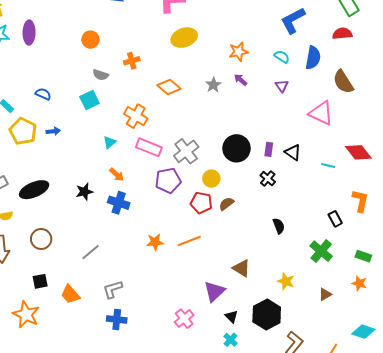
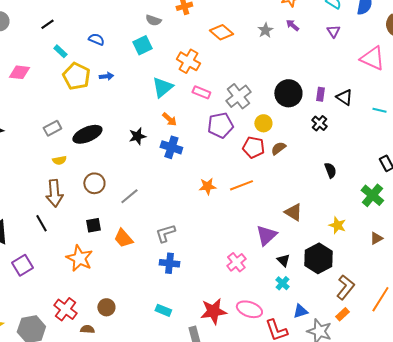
cyan triangle: (110, 142) -> (162, 87), size x1.6
pink rectangle: (149, 147) -> (201, 92), size x0.7
gray line: (90, 252) -> (129, 196), moved

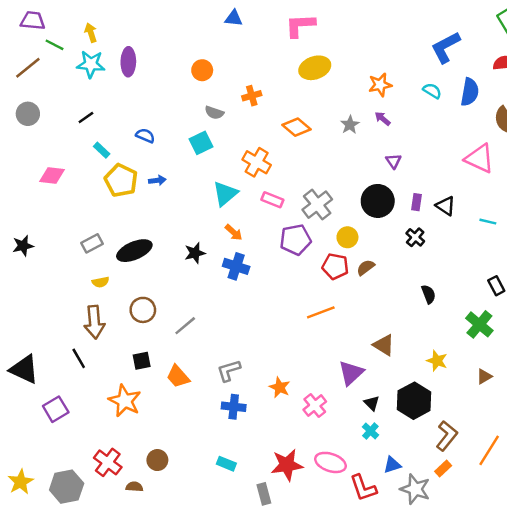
purple triangle: (333, 31) -> (393, 161), moved
orange star: (207, 186) -> (280, 387), moved, turned 30

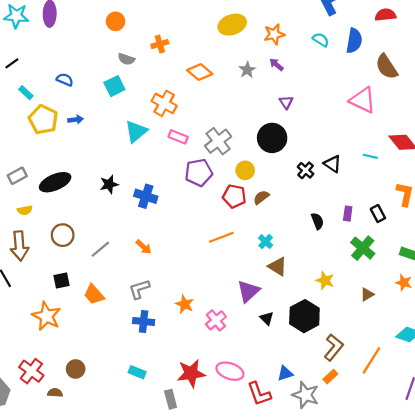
yellow ellipse: (315, 68) -> (232, 25), moved
purple rectangle: (416, 202) -> (348, 214), moved
black triangle: (446, 206) -> (333, 164), moved
orange arrow: (234, 232) -> (144, 247), moved
cyan cross: (370, 431) -> (266, 242), moved

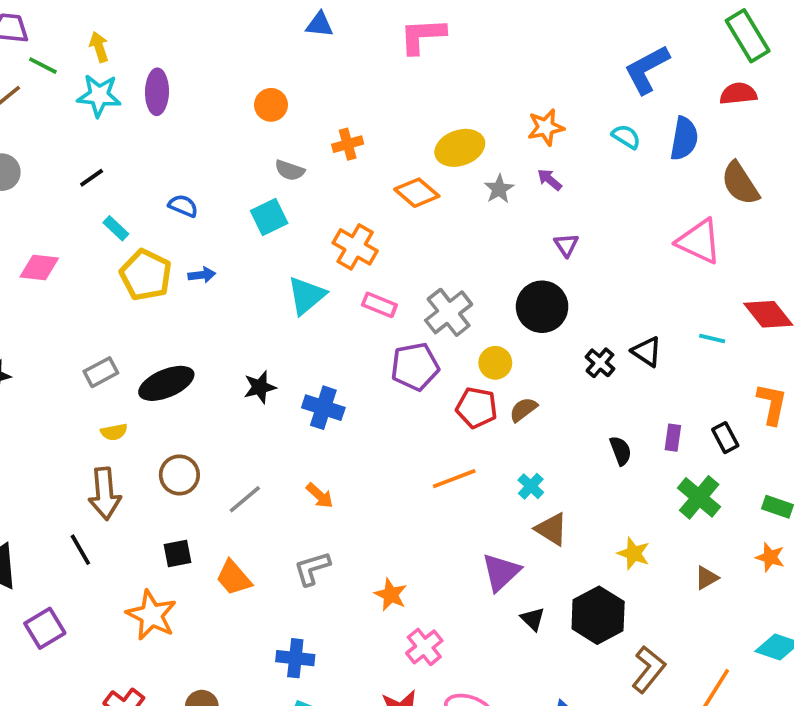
yellow ellipse: (232, 25) -> (460, 148), moved
pink cross: (216, 320) -> (424, 647), moved
blue cross: (144, 321) -> (295, 658), moved

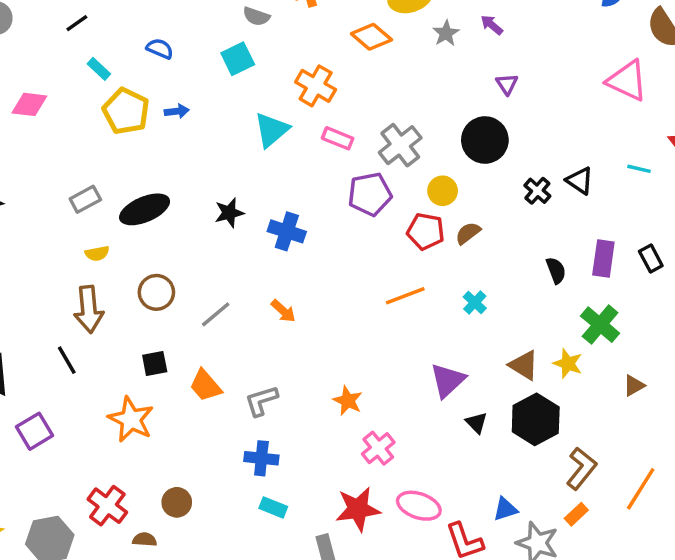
purple rectangle: (673, 438) -> (603, 259), size x1.5
green cross: (699, 497) -> (600, 325), moved
brown triangle: (551, 529) -> (524, 365), moved
gray L-shape: (312, 568) -> (261, 401), moved

